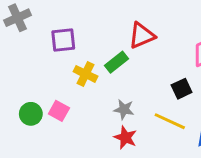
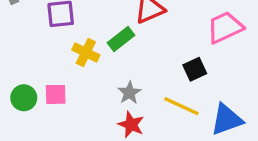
gray star: (124, 109) -> (129, 93), turned 30
pink square: (59, 111) -> (56, 94), turned -30

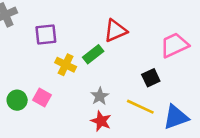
pink square: (56, 94) -> (42, 97), turned 30

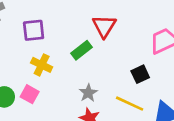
red triangle: (115, 31) -> (104, 26), turned -35
yellow cross: (66, 65) -> (42, 65), moved

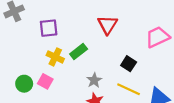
green rectangle: (82, 50) -> (79, 51), moved
black square: (140, 74) -> (129, 64), moved, turned -32

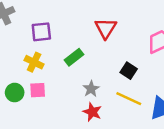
yellow cross: (55, 57) -> (34, 62), moved
pink square: (45, 81) -> (38, 90), turned -32

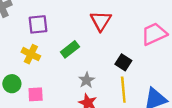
pink square: (38, 90) -> (36, 94), moved
yellow line: (129, 99) -> (123, 90), turned 60

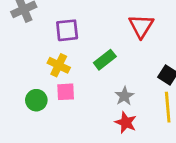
pink square: (36, 94) -> (66, 92), moved

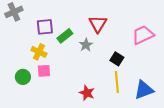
green rectangle: (105, 60) -> (65, 36), moved
gray star: (124, 96) -> (86, 45), moved

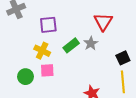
green rectangle: (65, 36) -> (71, 45), moved
black square: (117, 59) -> (123, 58), turned 32

